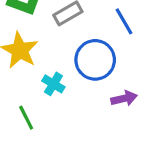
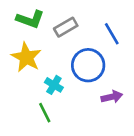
green line: (26, 118) -> (45, 113), moved

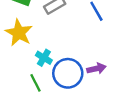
blue circle: (88, 65) -> (68, 73), moved

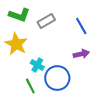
purple arrow: (96, 69) -> (81, 54), moved

